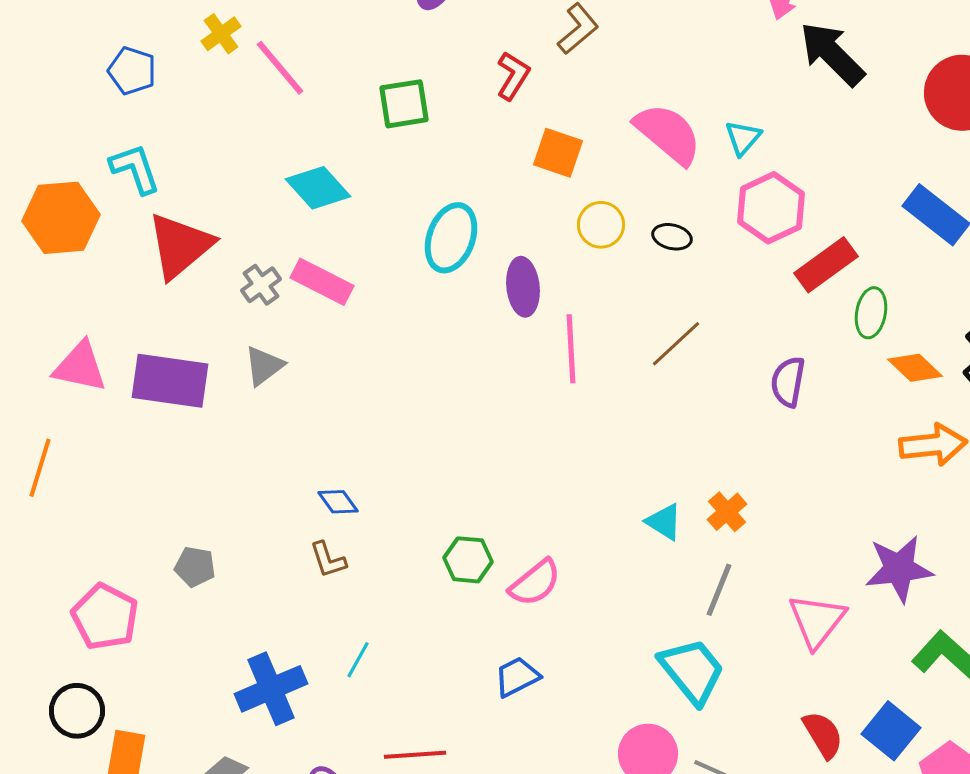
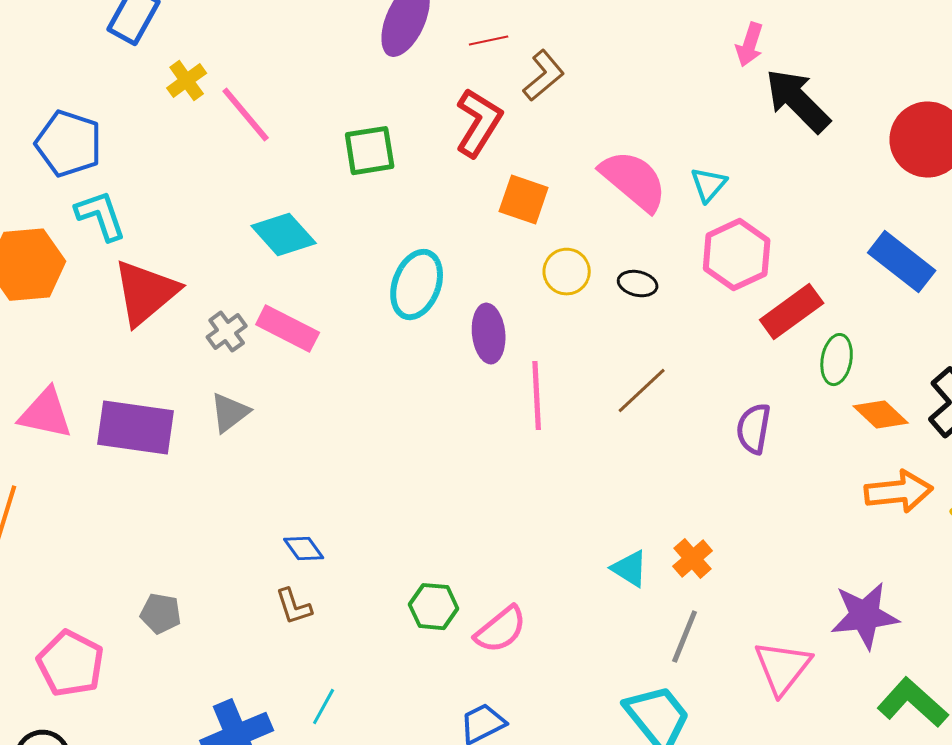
blue pentagon: (132, 71) -> (69, 144), moved, size x1.4
red L-shape: (513, 76) -> (479, 123), size x1.4

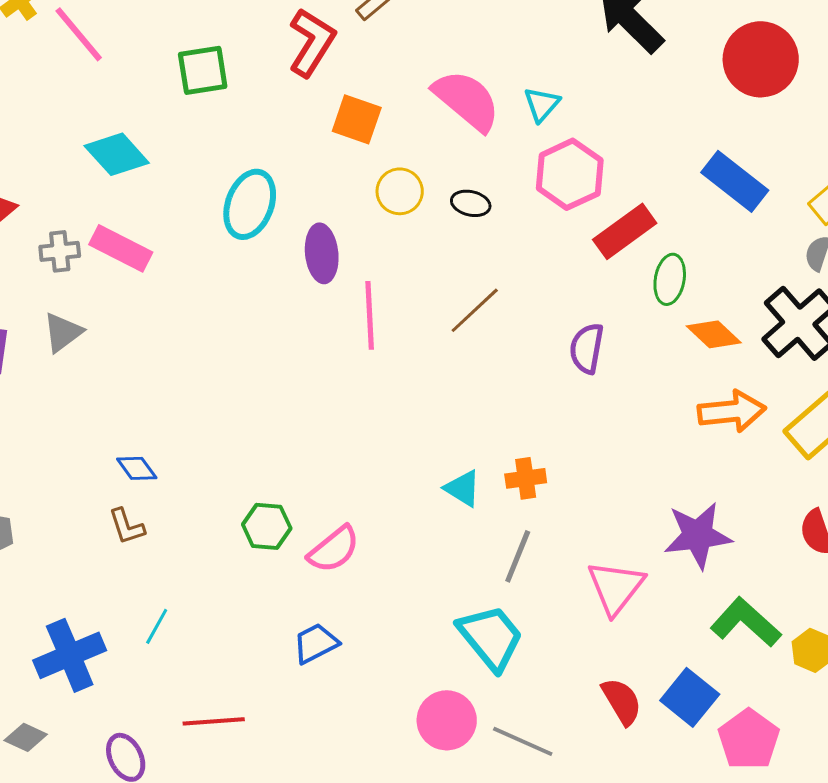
gray cross: (227, 332) -> (60, 251), turned 30
orange cross: (693, 559) -> (526, 478), turned 33

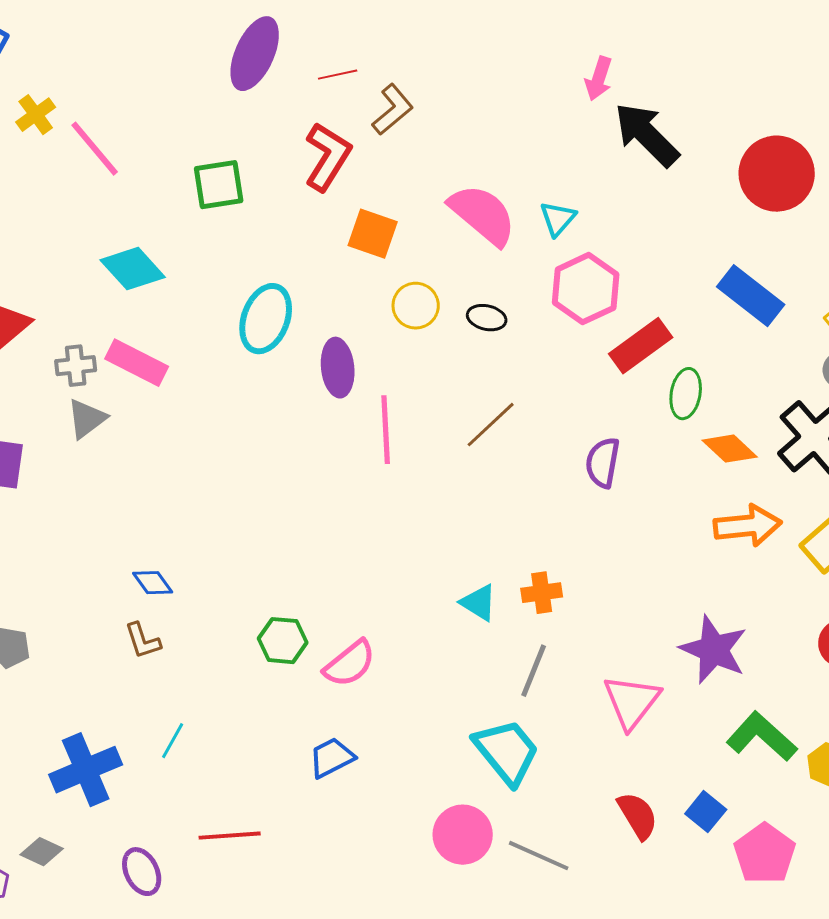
gray triangle: (63, 332) -> (87, 419), moved
purple star: (698, 535) -> (714, 650), turned 30
blue square: (690, 697) -> (706, 812), size x0.7

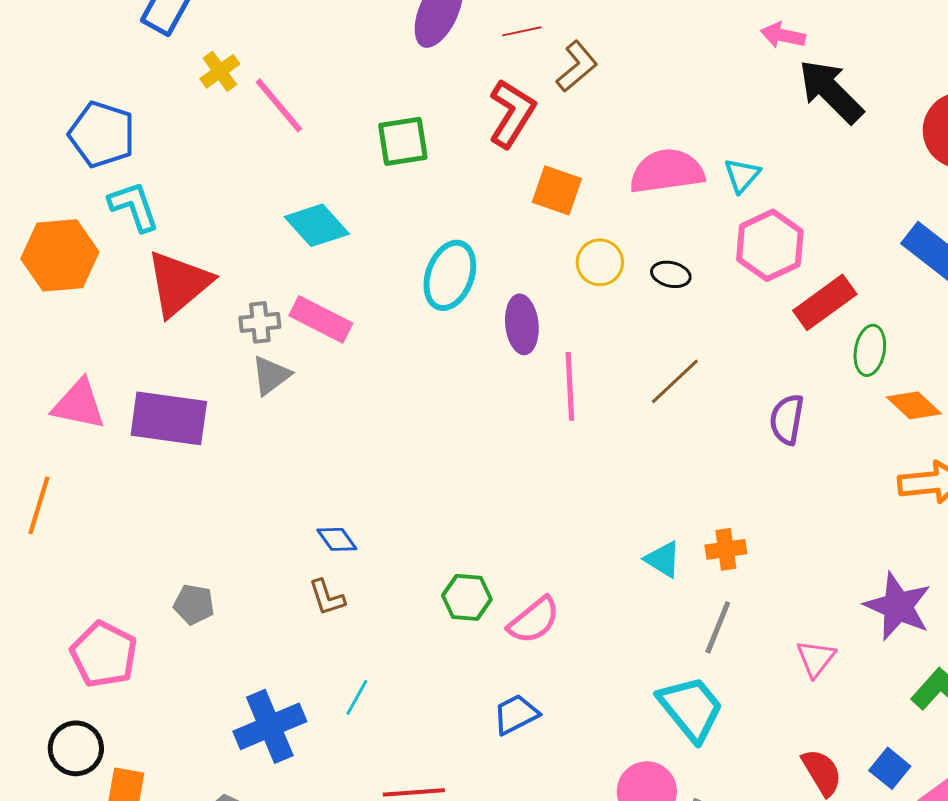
pink arrow: (599, 79) -> (783, 35), turned 84
pink semicircle: (483, 215) -> (667, 171), turned -48
pink triangle: (632, 702) -> (816, 658), size x0.7

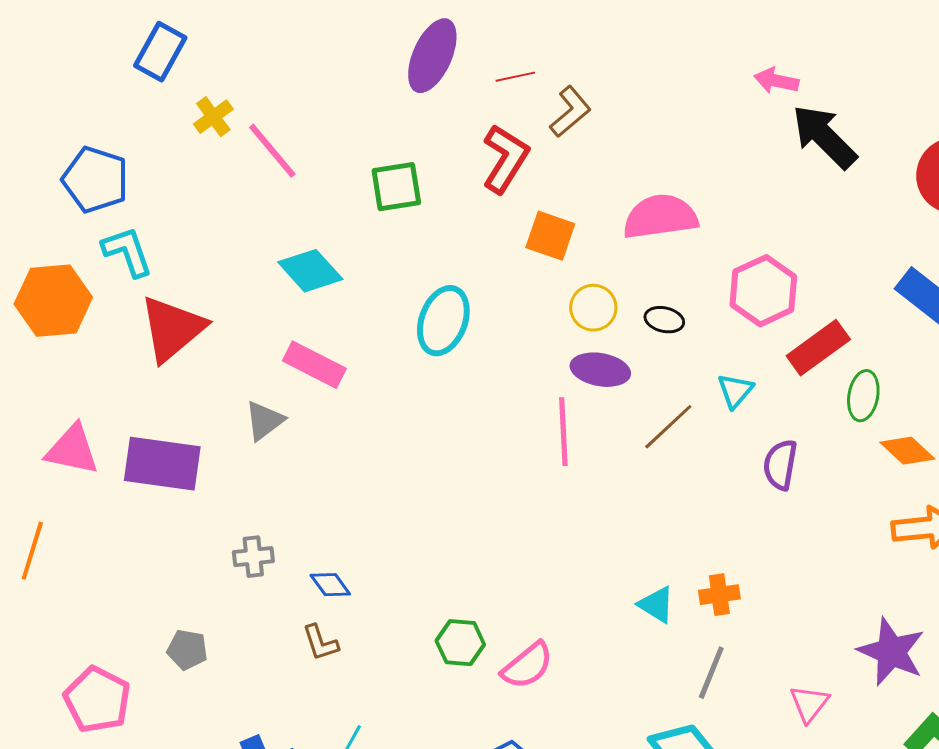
cyan triangle: (742, 175) -> (735, 391), moved
gray cross: (260, 322) -> (253, 557), moved
purple ellipse: (522, 324) -> (600, 370), moved, turned -74

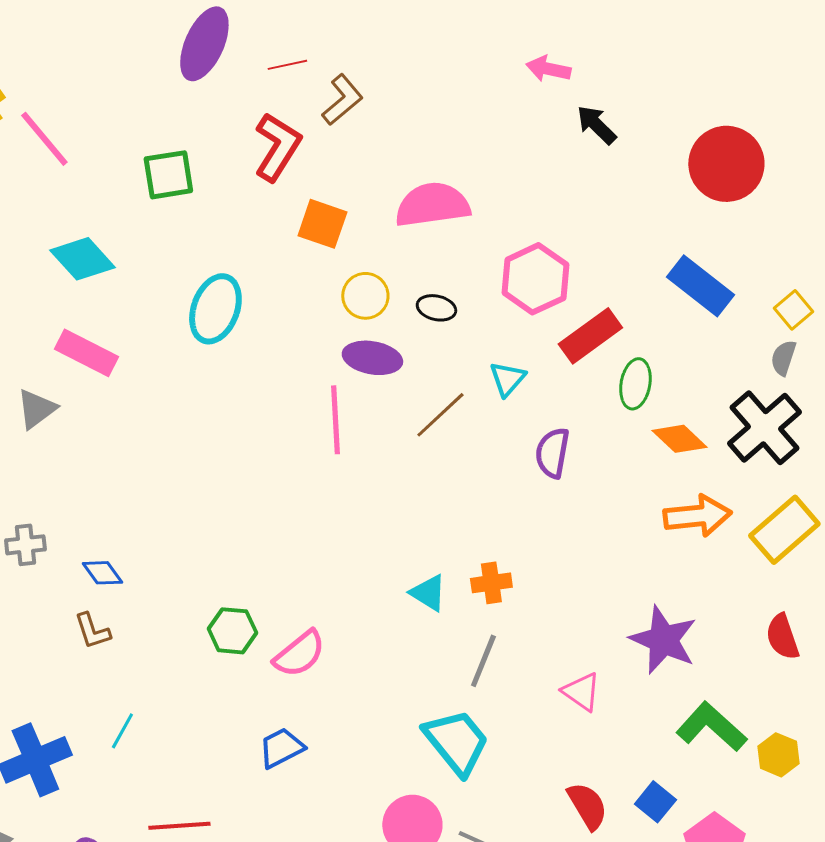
black arrow: (824, 137) -> (596, 125), size x0.6
pink triangle: (809, 704) -> (581, 692), turned -33

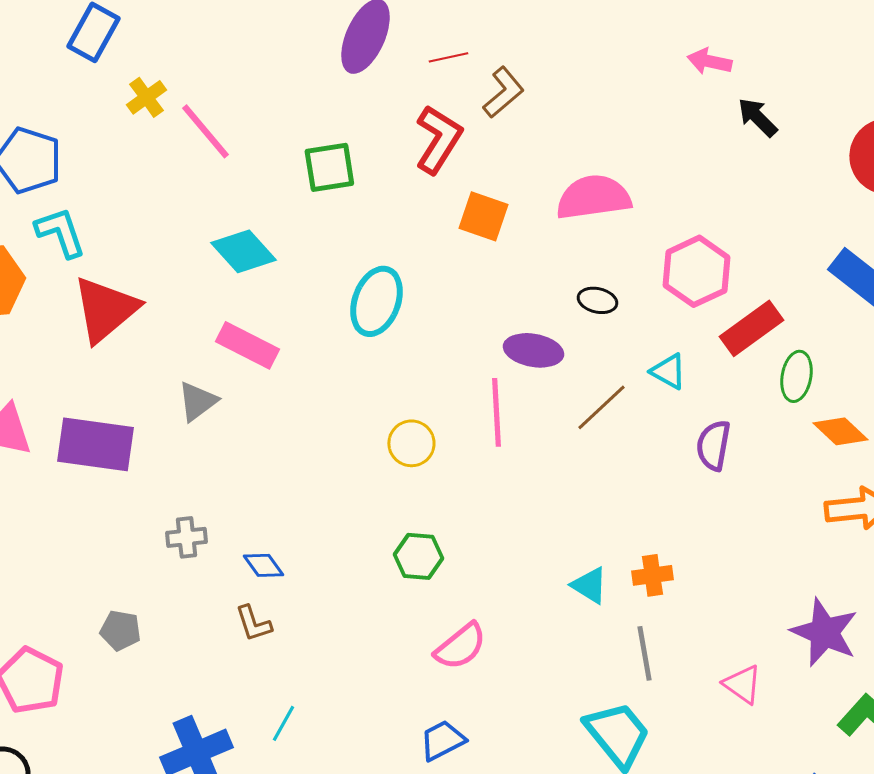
yellow circle: (365, 296) -> (411, 443), moved
cyan triangle: (507, 379) -> (668, 371), turned -42
green hexagon: (232, 631) -> (418, 556), moved
gray line: (483, 661) -> (644, 653), turned -32

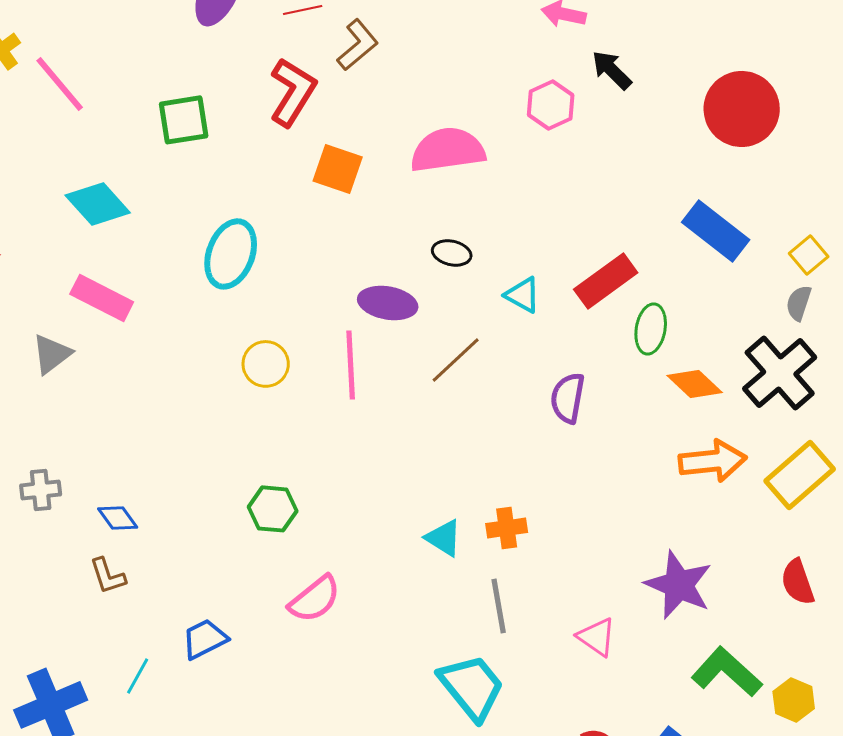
pink hexagon: (696, 271) -> (551, 105), moved, size x0.7
cyan triangle: (668, 371) -> (523, 295), moved
yellow circle: (411, 443) -> (266, 364), moved
blue trapezoid: (442, 740) -> (205, 639), moved

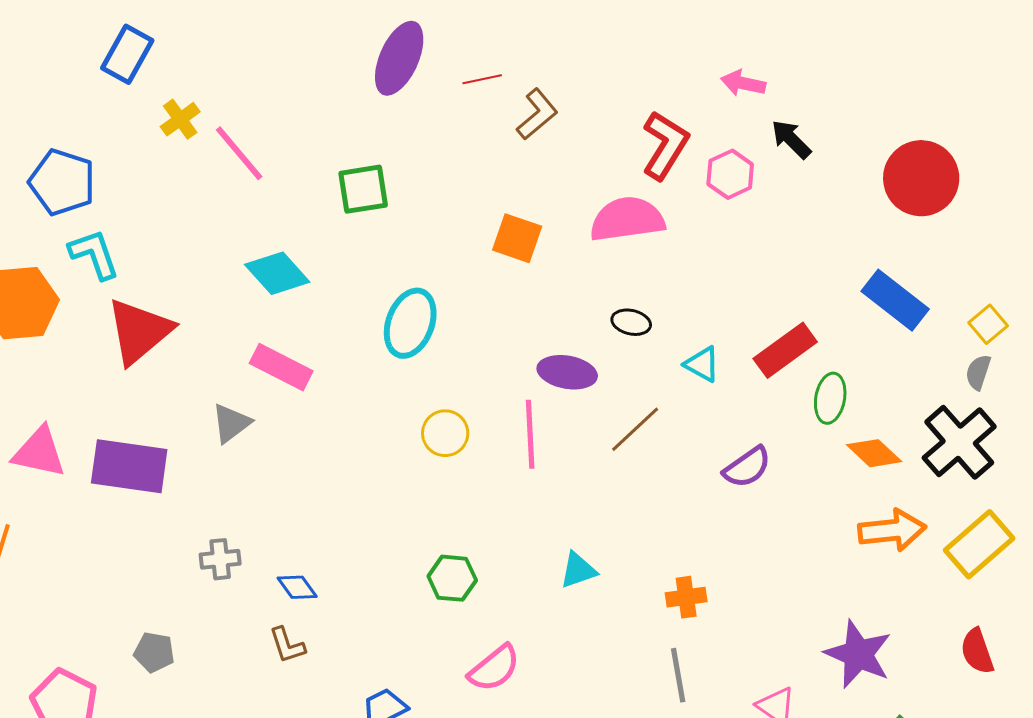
red L-shape: (293, 92) -> (665, 145), moved
purple semicircle: (568, 398) -> (747, 467), turned -135
cyan triangle: (444, 538) -> (578, 570), moved, turned -51

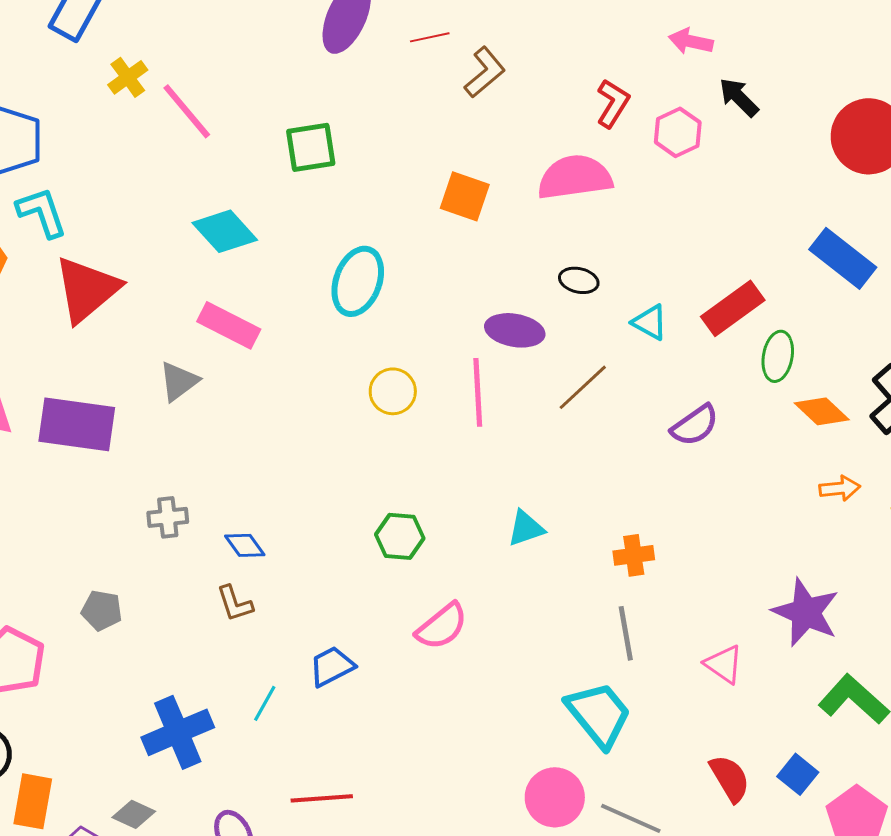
red L-shape: (665, 145) -> (613, 103), size x0.7
orange arrow: (892, 530) -> (840, 488), size x0.6

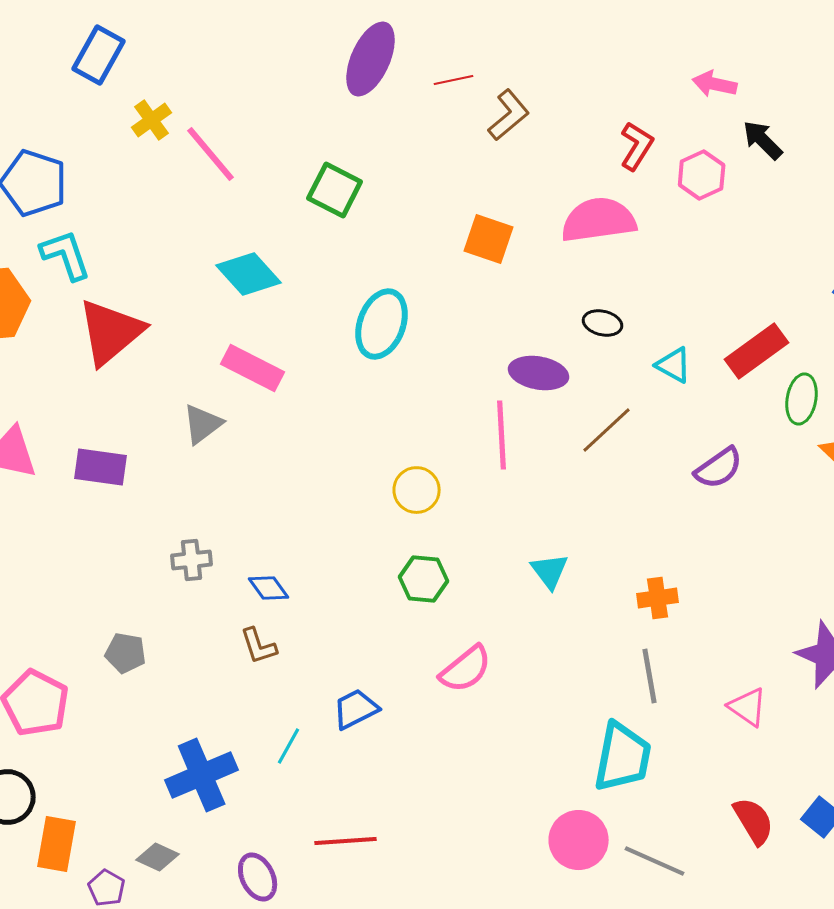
green square: (311, 147) -> (335, 190), turned 36
yellow circle: (393, 391) -> (417, 490), moved
purple rectangle: (77, 424) -> (101, 467), size x0.7
cyan triangle: (526, 528) -> (550, 571), turned -48
cyan trapezoid: (599, 714) -> (623, 757), turned 50

